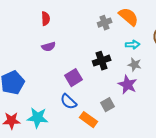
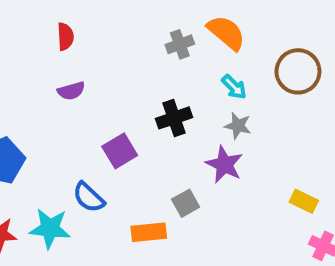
cyan arrow: (133, 45) -> (234, 87), turned 48
blue semicircle: (69, 102) -> (89, 197), moved
orange rectangle: (89, 120) -> (149, 232), turned -42

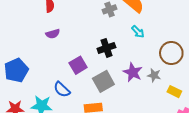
brown circle: (298, 71) -> (171, 53), moved
gray star: (238, 126) -> (154, 75), moved
gray square: (186, 203) -> (103, 81), moved, size x1.5

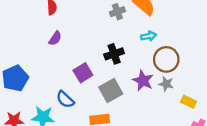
cyan arrow: (138, 32) -> (148, 36), turned -56
purple semicircle: (53, 34) -> (55, 38), turned -40
brown circle: (171, 53) -> (166, 59), moved

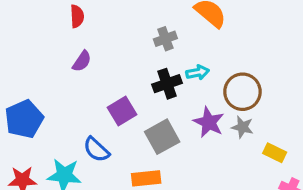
gray cross: (117, 12) -> (165, 39), moved
cyan arrow: (148, 36) -> (198, 72), moved

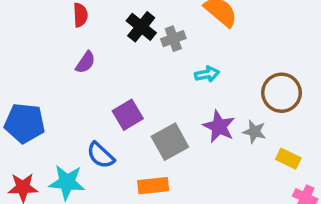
black cross: (167, 84) -> (141, 27), moved, turned -32
brown circle: (242, 92) -> (282, 93), moved
blue pentagon: (24, 119) -> (25, 123), turned 30

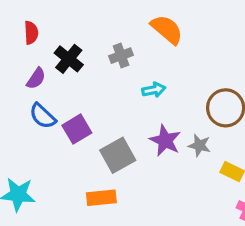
black cross: (141, 27) -> (69, 59), moved
blue semicircle: (101, 155) -> (43, 116), moved

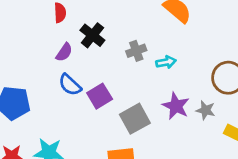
gray cross: (121, 56) -> (136, 51), moved

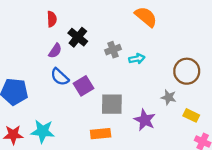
purple star: (176, 106) -> (145, 120), moved
gray square: (135, 119) -> (112, 104), turned 30

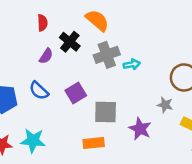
orange semicircle: (146, 17) -> (97, 20), moved
gray cross: (113, 50) -> (107, 55), size x1.5
blue semicircle: (60, 77) -> (39, 91), moved

